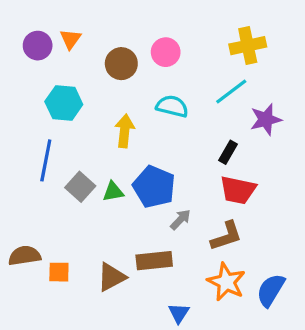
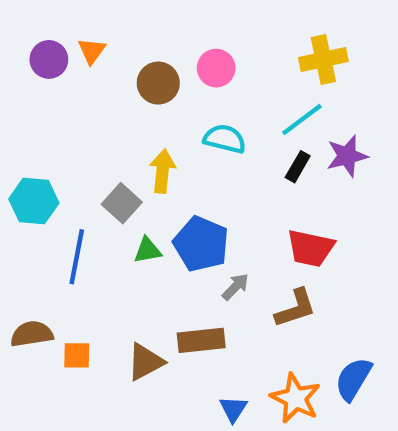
cyan hexagon: (64, 103) -> (34, 201), moved
black rectangle: (228, 152) -> (298, 167), moved
blue line: (46, 160) -> (77, 257), moved
gray square: (80, 187) -> (122, 203), moved
orange star: (226, 282) -> (296, 398), moved

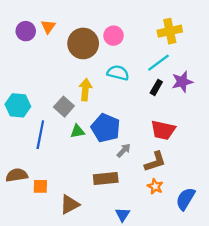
brown circle: (158, 83) -> (83, 43), size x1.4
brown triangle: (145, 362) -> (70, 204), moved
orange star: (296, 398) -> (155, 186), moved, size x0.6

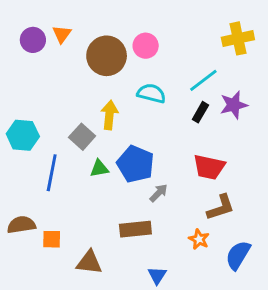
yellow cross: (170, 31) -> (238, 38), moved
brown L-shape: (155, 162) -> (221, 207), moved
brown triangle: (70, 204) -> (89, 262), turned 35

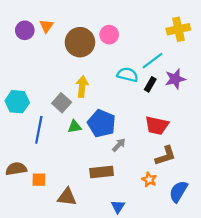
cyan semicircle: (151, 93) -> (128, 75), moved

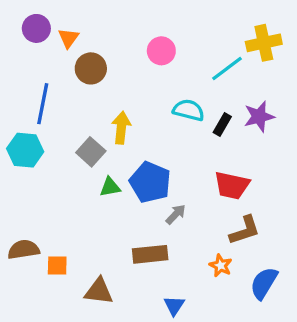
purple circle: (25, 30) -> (36, 28), moved
brown circle: (80, 42) -> (91, 68), moved, size x0.7
cyan line: (152, 61) -> (227, 68), moved
blue line: (39, 130) -> (43, 104), moved

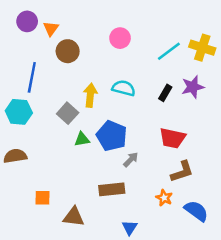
yellow cross: (264, 43) -> (202, 48), moved, turned 30
cyan semicircle: (189, 110) -> (124, 88), moved
brown semicircle: (24, 249) -> (15, 156), moved
blue semicircle: (264, 283) -> (196, 211), turned 95

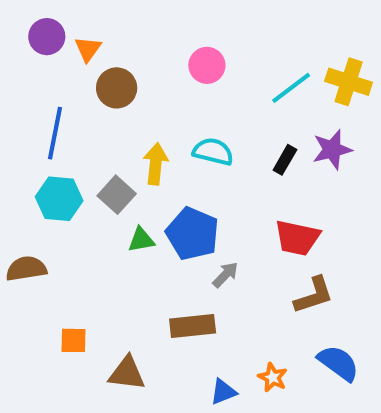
cyan hexagon: (19, 112) -> (59, 199), moved
orange star: (164, 198) -> (273, 377), moved
blue triangle: (130, 228) -> (223, 392), turned 35

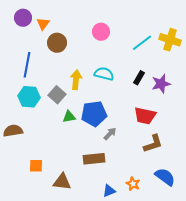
purple star: (332, 150) -> (161, 84), moved
blue pentagon: (193, 234) -> (94, 114), turned -30

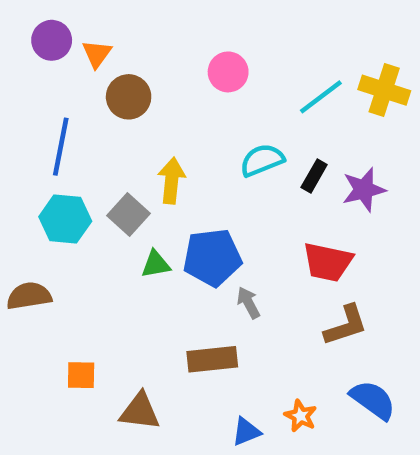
cyan semicircle: (104, 74) -> (262, 160), moved, turned -36
gray arrow: (110, 134) -> (248, 303), turned -72

